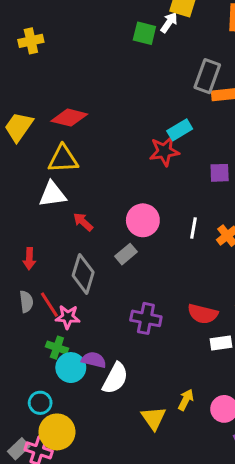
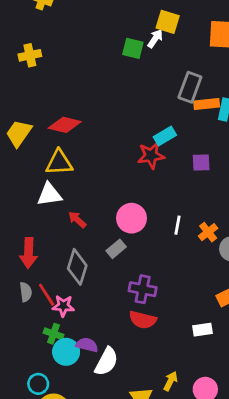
purple square: (220, 173) -> (201, 162), moved
red arrow: (29, 259) -> (28, 253), size x1.5
red semicircle: (203, 314) -> (143, 320), moved
purple cross: (146, 318) -> (143, 289), moved

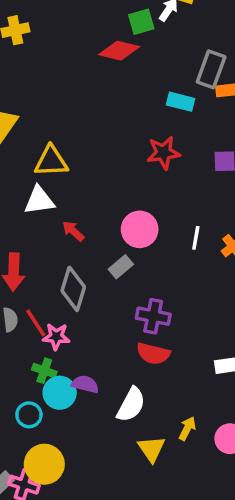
green square: (133, 48) -> (141, 22), turned -30
red diamond: (65, 125) -> (119, 51), moved
cyan rectangle: (165, 136) -> (180, 102), moved, turned 45
white semicircle: (106, 362) -> (131, 405), moved
cyan circle: (38, 384) -> (29, 415), moved

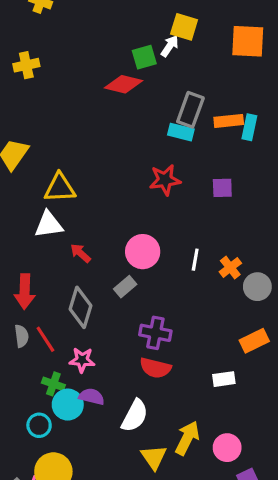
gray rectangle: (211, 69) -> (190, 110), moved
pink star: (56, 337) -> (82, 360), moved
yellow arrow: (187, 428) -> (187, 438), size x1.5

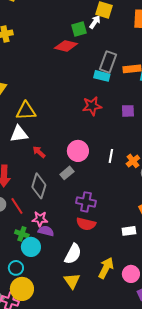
purple semicircle: (92, 397) -> (46, 231), moved
cyan circle: (39, 425) -> (16, 268), moved
yellow triangle: (154, 457) -> (72, 281), moved

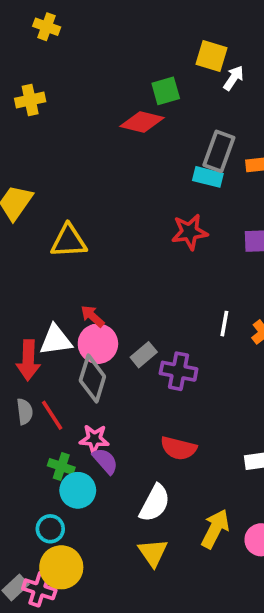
white arrow: (95, 22) -> (234, 78), moved
white triangle: (19, 134) -> (56, 340), moved
pink circle: (78, 151) -> (98, 344), moved
purple cross: (86, 202) -> (179, 371), moved
purple semicircle: (46, 231) -> (105, 461), turned 35

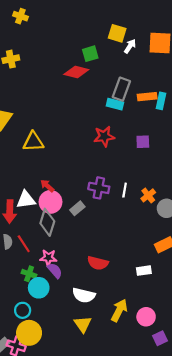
purple cross: (179, 371) -> (99, 188), moved
white semicircle: (155, 503) -> (84, 295), turned 75

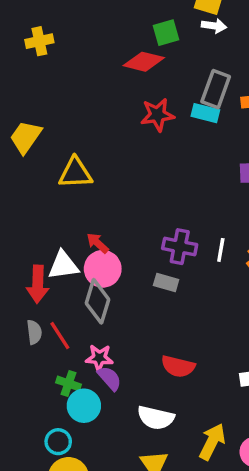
white arrow: (130, 46) -> (214, 26), moved, turned 64
red star: (104, 136) -> (157, 115), moved
gray rectangle: (77, 208) -> (166, 282), moved, turned 56

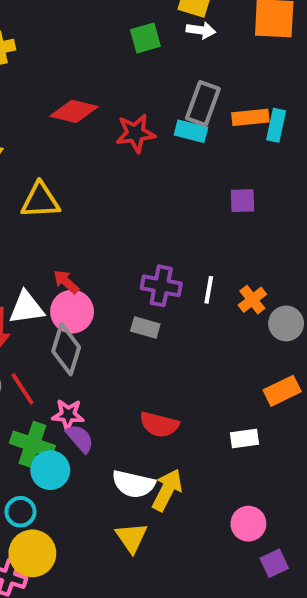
red diamond: (144, 62) -> (74, 111), moved
green cross: (68, 383) -> (32, 444), size x1.5
yellow arrow: (212, 442) -> (167, 490), moved

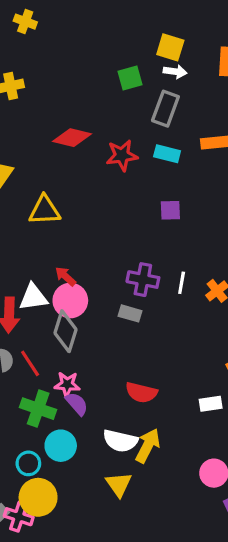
gray rectangle: (203, 103) -> (165, 109), moved
purple square: (242, 201) -> (170, 210), moved
cyan circle: (50, 470) -> (61, 446), moved

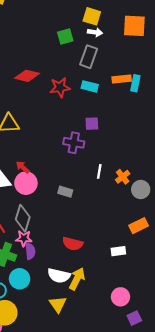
purple cross: (143, 280) -> (74, 143), moved
gray diamond: (65, 331) -> (23, 218), moved
purple semicircle: (77, 404) -> (30, 251), turned 35

